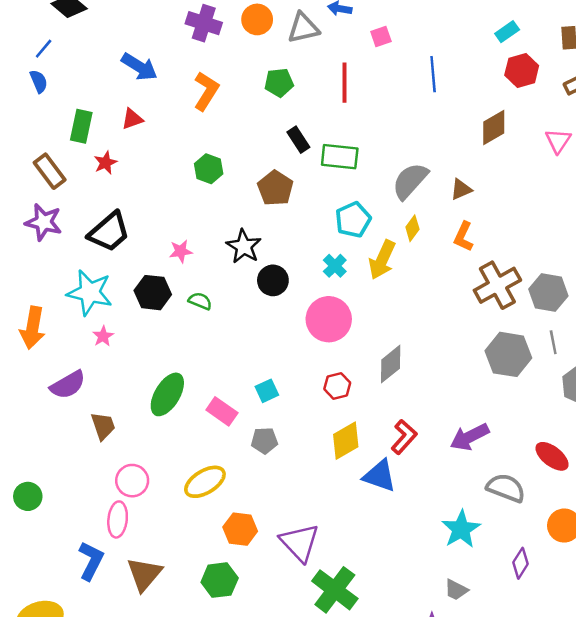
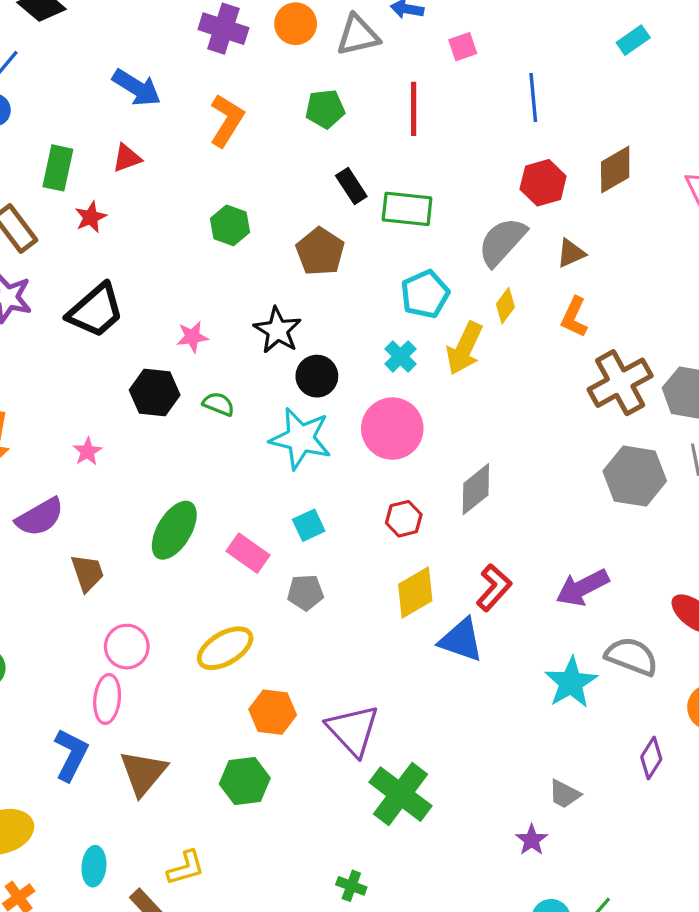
red hexagon: (522, 70) -> (543, 183), moved
cyan star: (90, 293) -> (300, 438), moved
cyan star: (461, 529) -> (571, 683), moved

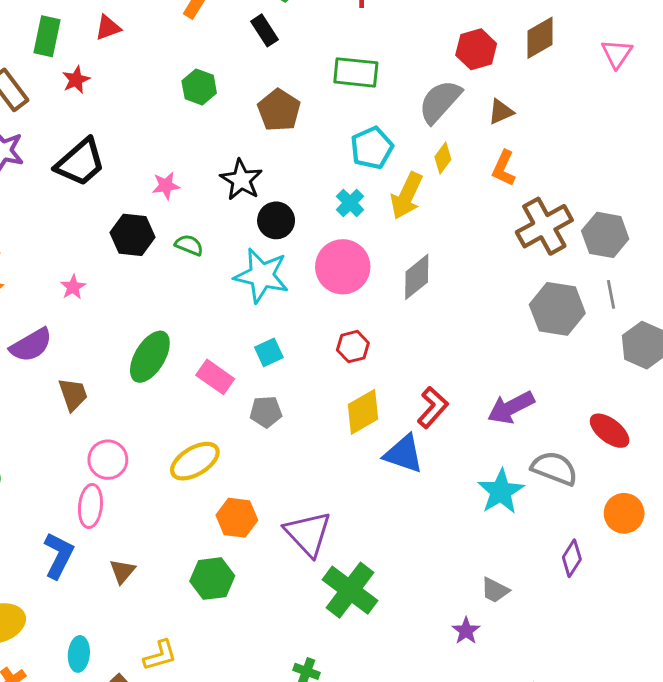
black rectangle: (351, 186) -> (264, 30), moved
gray diamond: (476, 489) -> (417, 277), moved
brown triangle: (143, 773) -> (122, 571), size x0.6

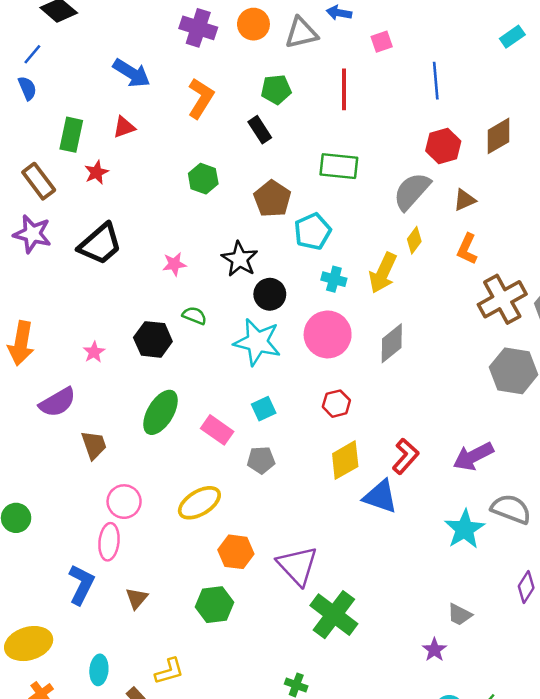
cyan pentagon: (372, 148) -> (313, 231), moved
cyan cross: (350, 203) -> (334, 279), turned -30
black hexagon: (133, 235) -> (153, 339), moved

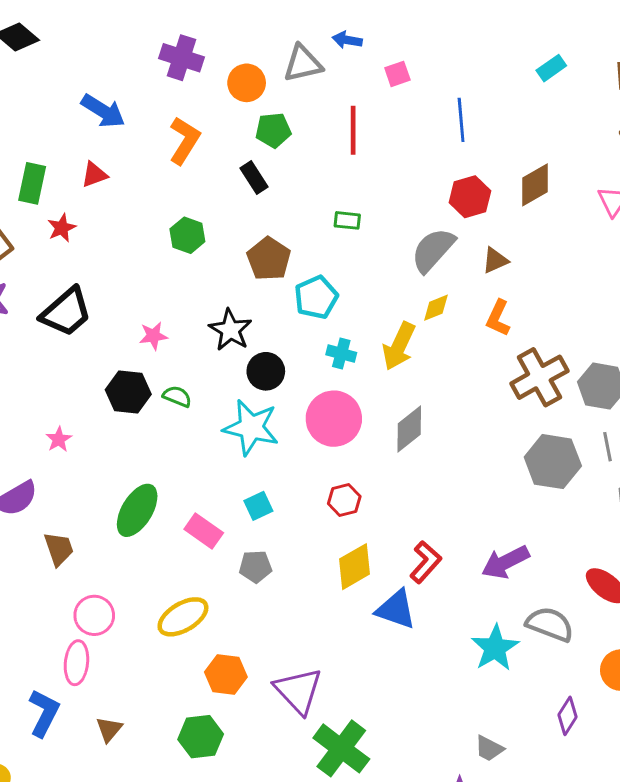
orange circle: (253, 24) -> (247, 83), moved
green rectangle: (339, 166) -> (347, 220), size x0.6
yellow diamond: (414, 240) -> (436, 308), turned 32
black hexagon: (153, 339) -> (128, 392), moved

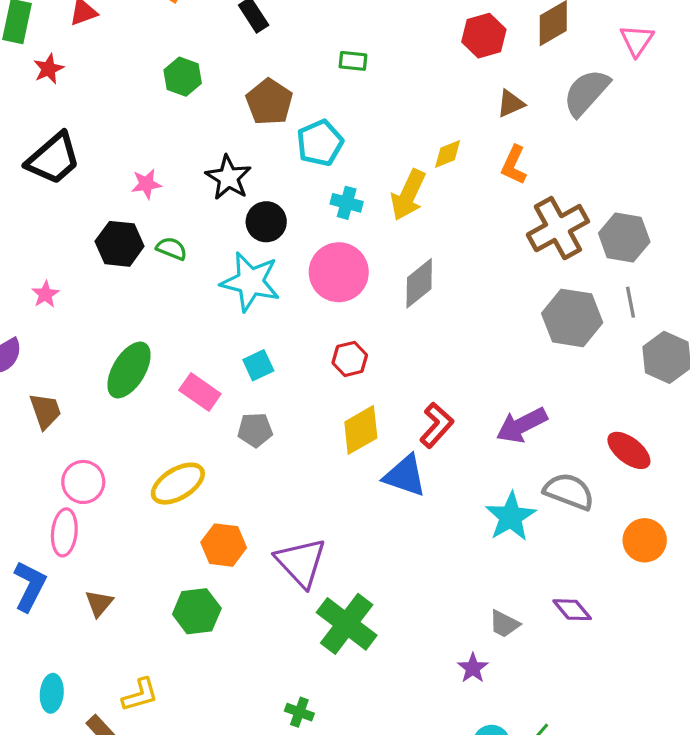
gray semicircle: (433, 250) -> (586, 92), moved
purple diamond: (568, 716) -> (572, 610), moved, turned -72

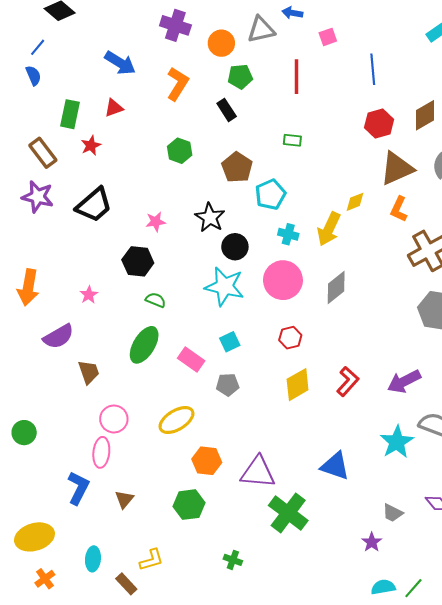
brown triangle: (511, 103) -> (397, 168), size x1.8
green semicircle: (172, 249) -> (156, 300), moved
blue triangle: (405, 476) -> (335, 466), moved
purple triangle: (301, 562) -> (258, 472), turned -42
green cross: (299, 712) -> (233, 560), moved

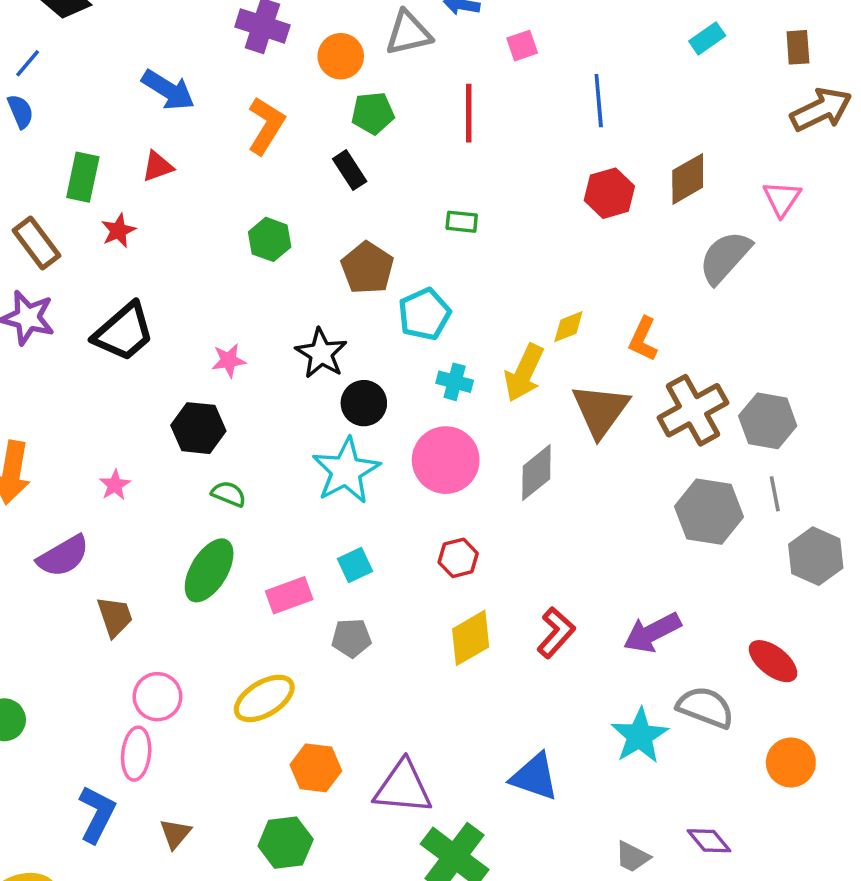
brown triangle: (397, 168) -> (600, 410), moved, turned -30
cyan star: (225, 286) -> (346, 471), turned 30
pink rectangle: (191, 359) -> (289, 595), turned -55

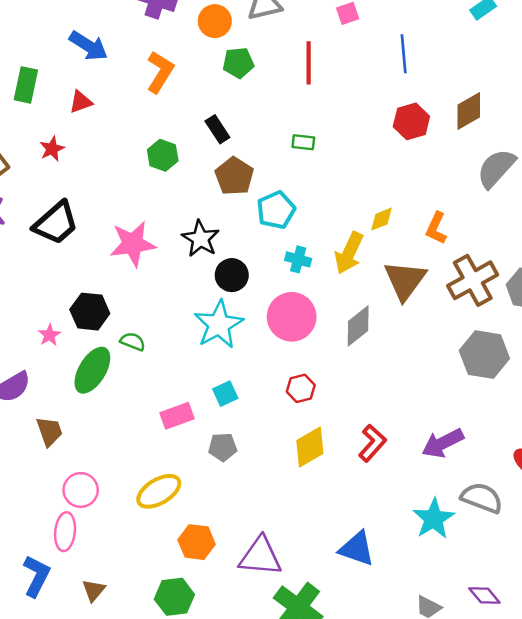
black rectangle: (350, 170) -> (217, 129), moved
green rectangle: (83, 177) -> (26, 85), moved
pink star: (229, 360) -> (133, 244), size x1.8
black hexagon: (198, 428) -> (90, 312), moved
green ellipse: (209, 570) -> (92, 370), moved

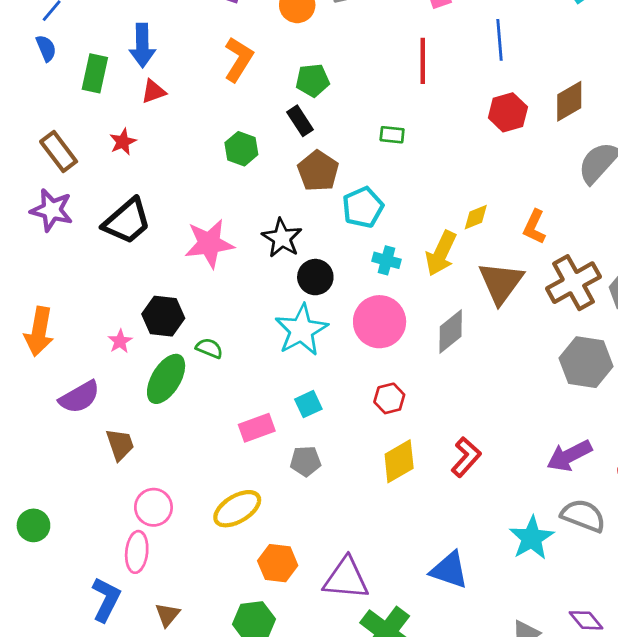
blue arrow: (88, 46) -> (142, 45), moved, turned 57
green pentagon: (238, 63) -> (313, 80), moved
red line: (309, 63) -> (423, 61), moved
purple arrow: (443, 443) -> (569, 456), moved

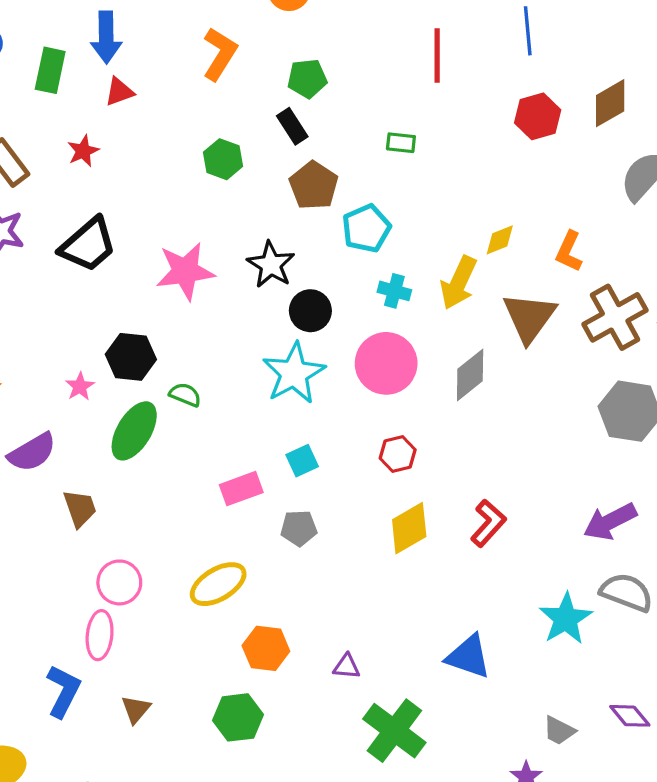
purple triangle: (346, 578) -> (347, 666), size x0.5

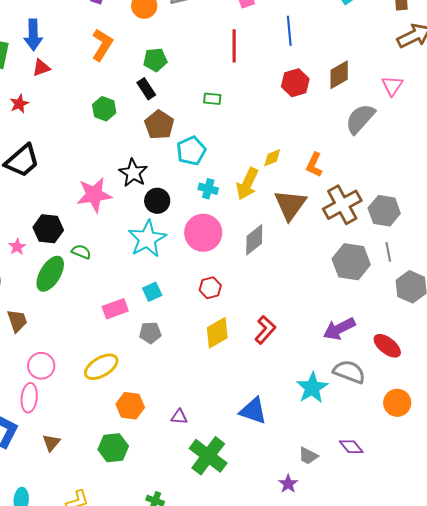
pink star: (185, 271) -> (94, 195), moved

